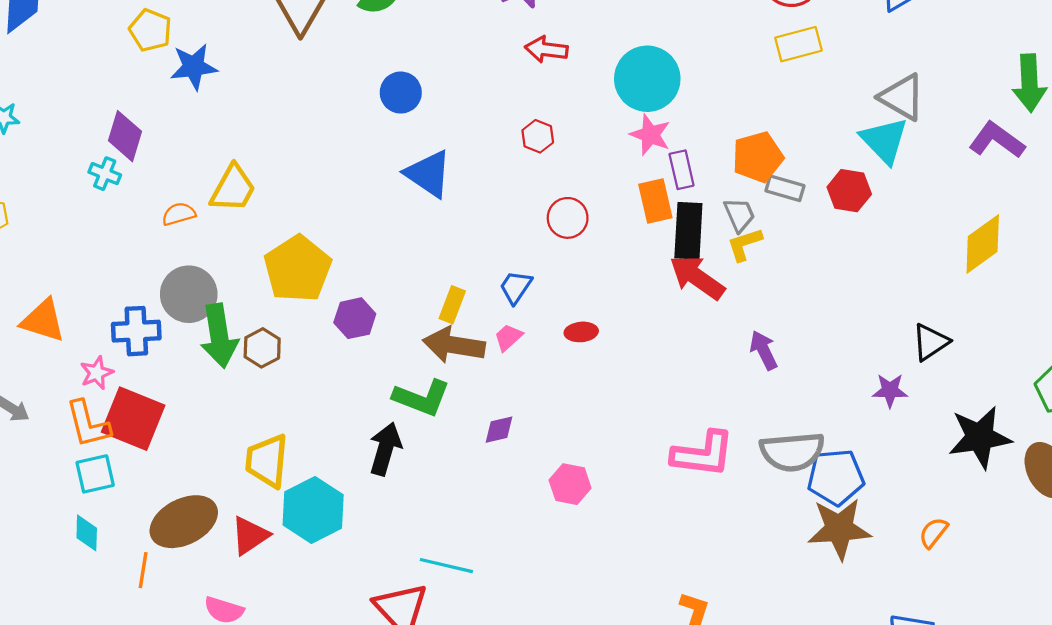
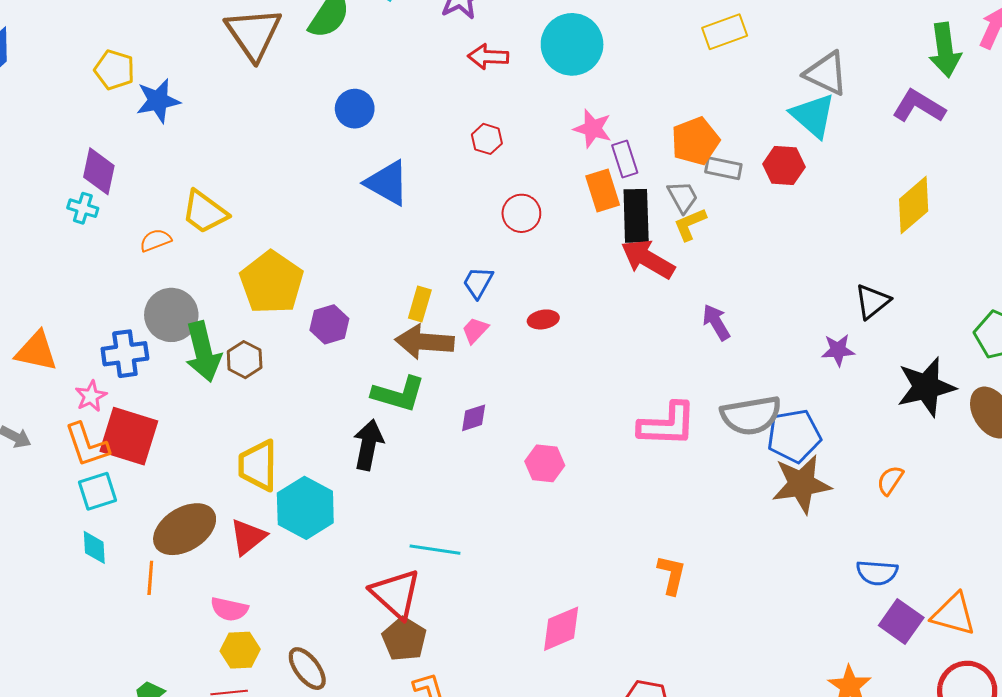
cyan circle: (647, 79) -> (572, 44), moved
yellow trapezoid: (233, 188) -> (205, 212), turned 102

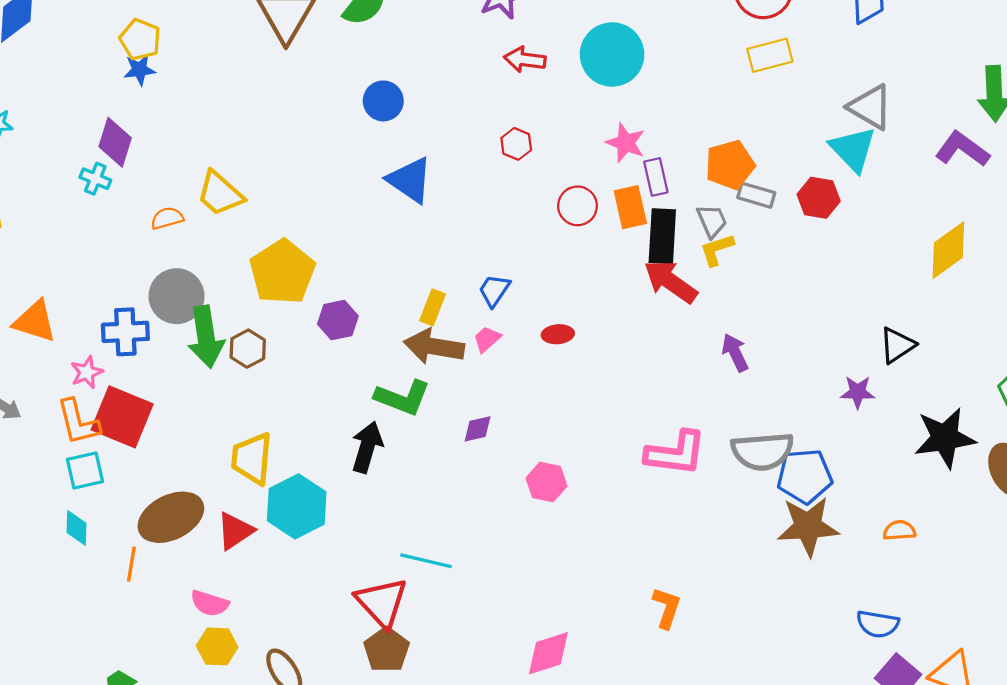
blue star: (158, 101) -> (140, 70), moved, size x0.7
red circle: (521, 213) -> (578, 206), moved
orange semicircle: (890, 480) -> (899, 531), turned 48

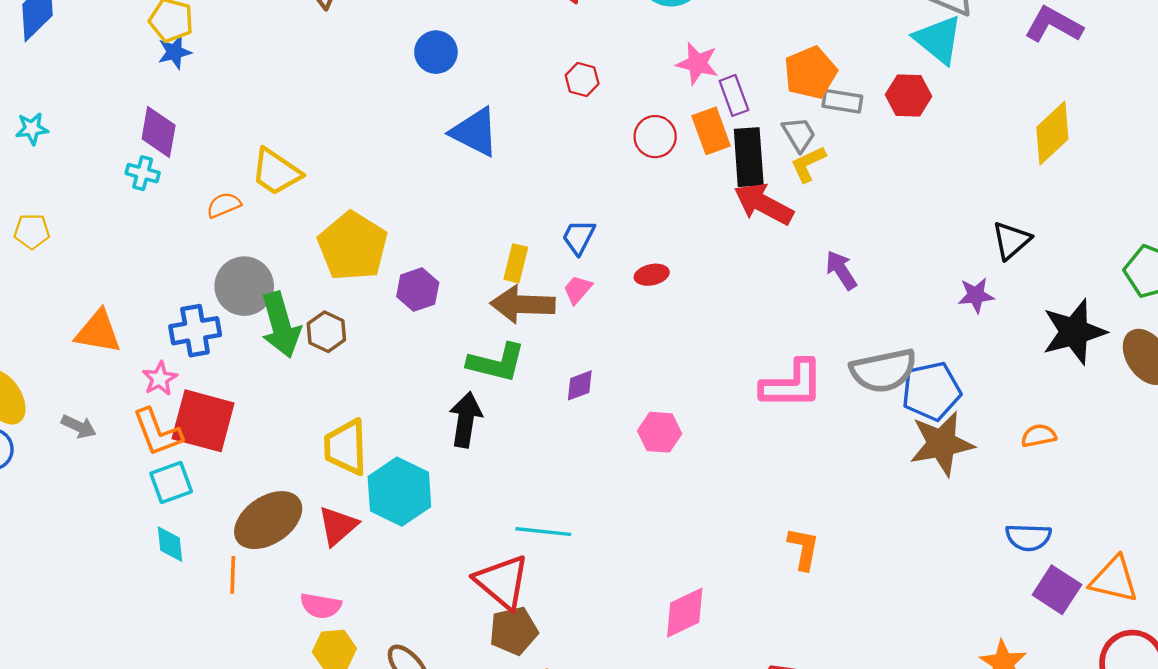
brown pentagon: (387, 650) -> (514, 631), turned 30

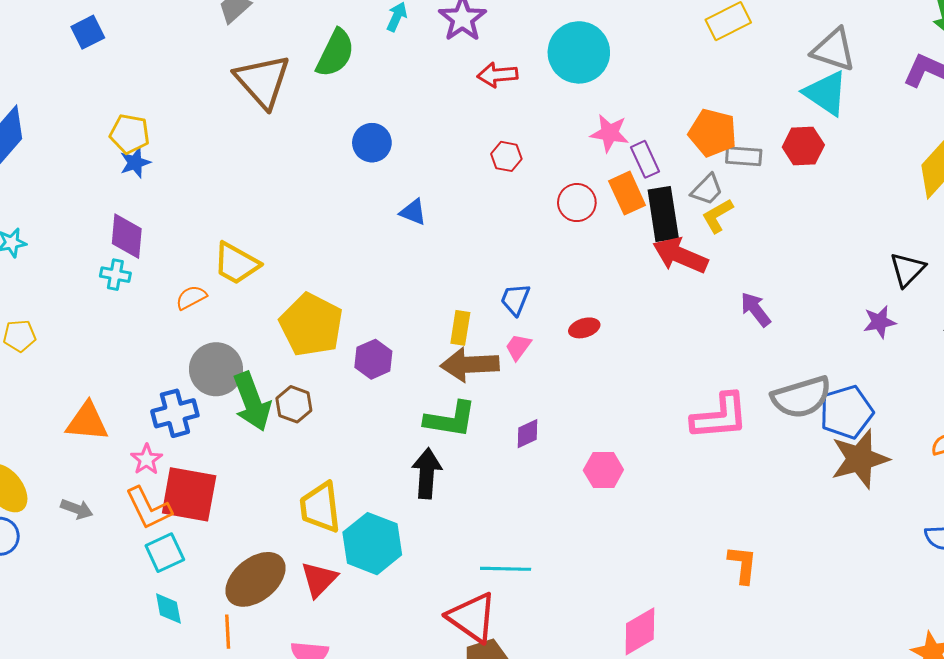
orange pentagon: (810, 73) -> (713, 133), turned -30
blue triangle: (475, 132) -> (413, 212), size x0.6
gray trapezoid: (799, 134) -> (707, 190), turned 80

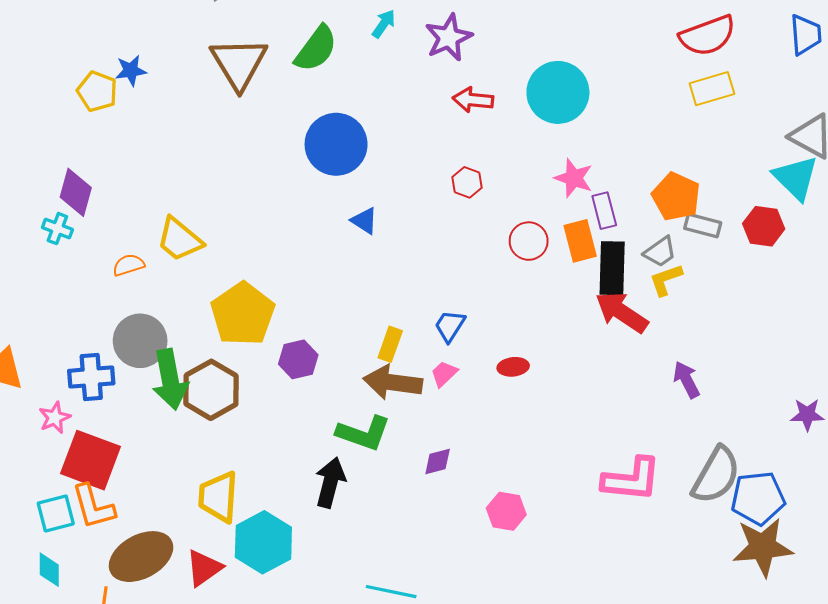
blue circle: (372, 143) -> (336, 144), size x1.6
blue star: (135, 163) -> (131, 71), moved
gray semicircle: (801, 397) -> (716, 475), turned -54
brown hexagon: (294, 404) -> (211, 390), size x1.6
orange L-shape: (149, 508) -> (93, 507), moved

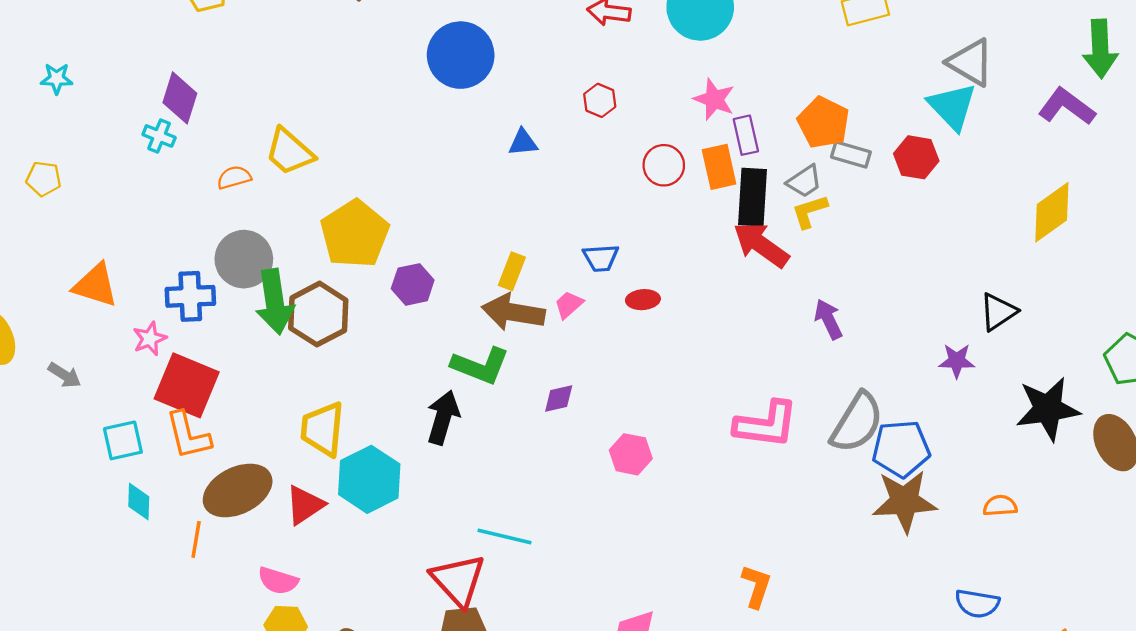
blue triangle: (364, 221) -> (523, 142), moved, turned -40
blue trapezoid: (450, 326) -> (601, 258), moved, turned -128
cyan square: (56, 513) -> (123, 440), moved

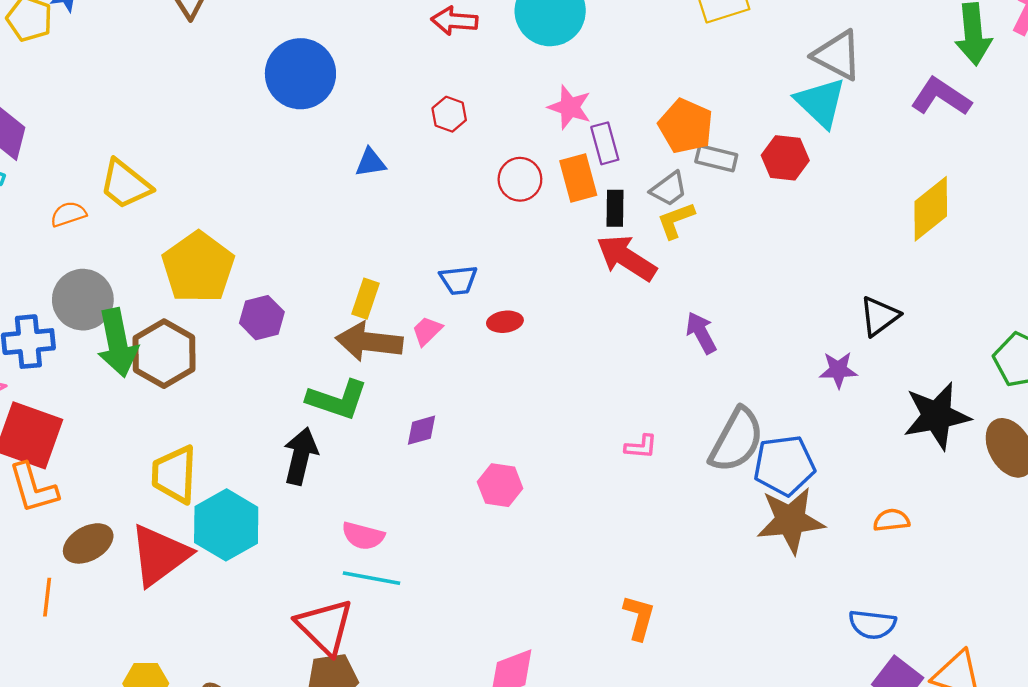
black rectangle: (753, 197) -> (615, 208), size x0.6
pink L-shape: (766, 424) -> (641, 447), size x0.5
brown ellipse: (238, 490) -> (88, 543), size x0.7
red triangle: (305, 505) -> (160, 555), size x1.5
pink semicircle: (278, 581) -> (363, 536), moved

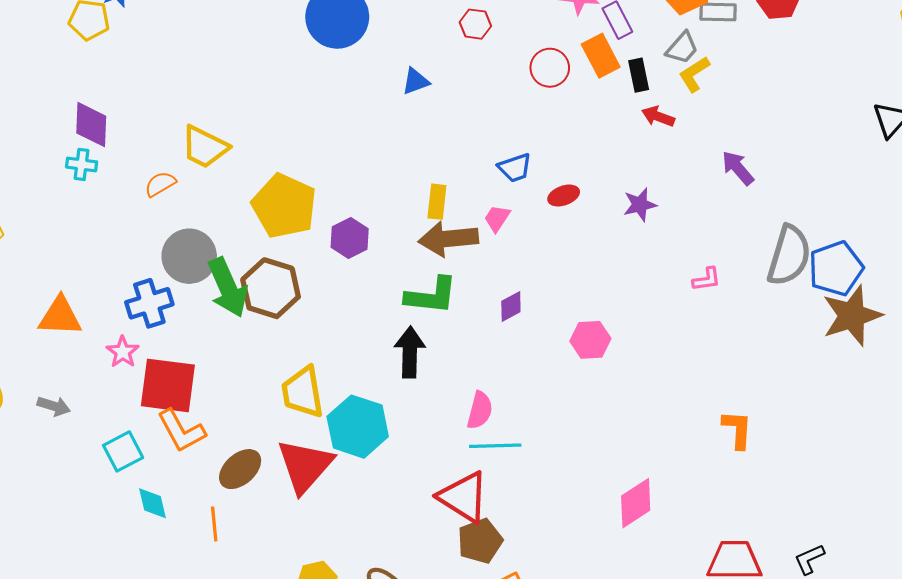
red arrow: (626, 258) -> (658, 116), size x0.6
purple star: (838, 370) -> (640, 205), moved
pink semicircle: (363, 536) -> (480, 410), turned -78

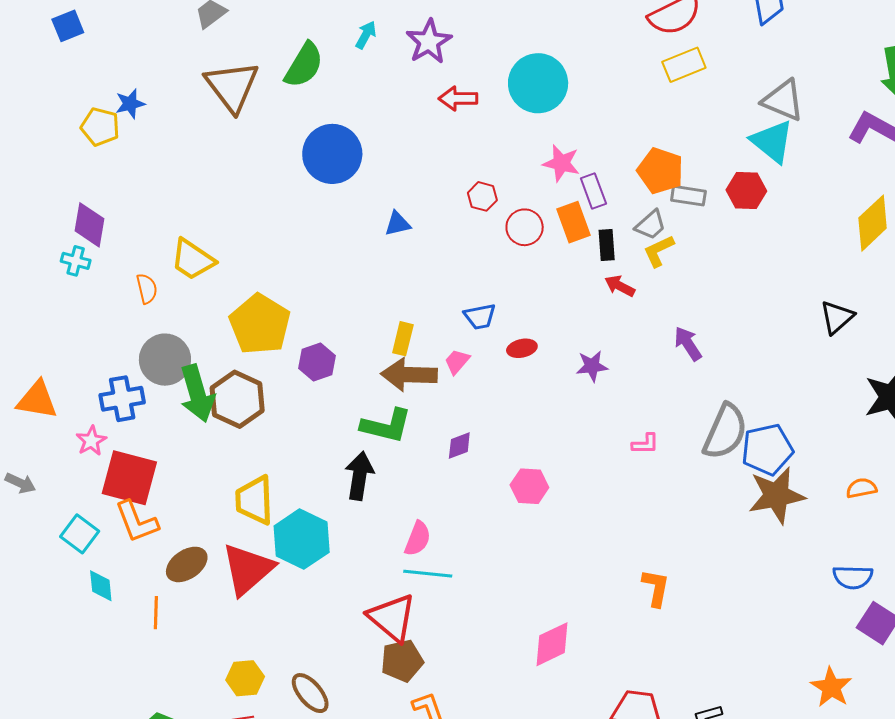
red hexagon: (475, 24) -> (482, 196), moved
orange semicircle: (160, 184) -> (147, 289), turned 100
cyan square: (123, 451) -> (80, 534), turned -33

